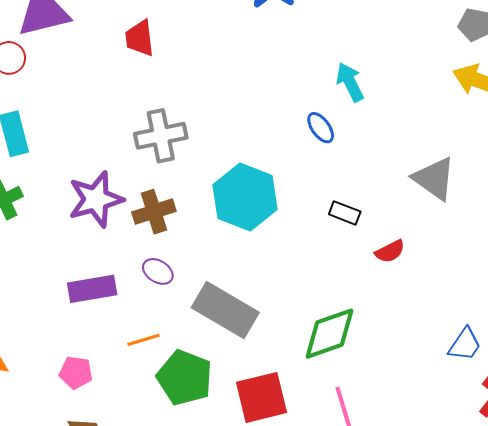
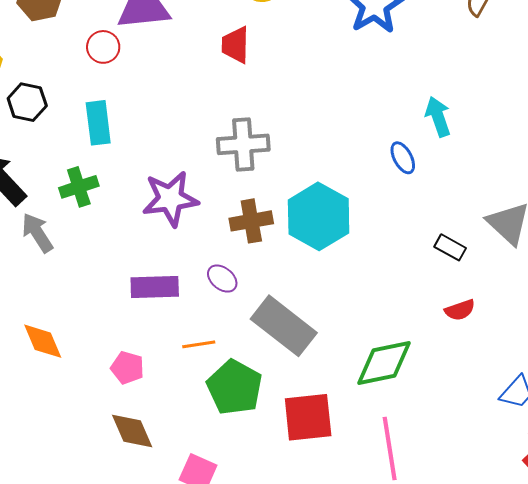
brown cross: (154, 212) -> (251, 221), moved
black rectangle: (345, 213) -> (450, 247), moved
red semicircle: (390, 251) -> (460, 310), moved

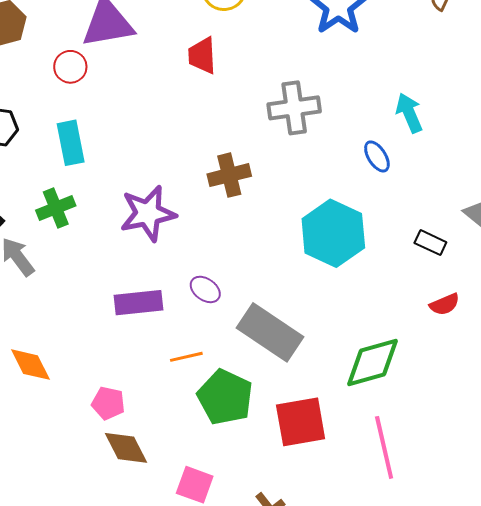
gray cross: (243, 144) -> (294, 108), moved
cyan hexagon: (319, 216) -> (333, 233), moved
brown cross: (251, 221) -> (229, 175), moved
pink pentagon: (127, 368) -> (108, 403), moved

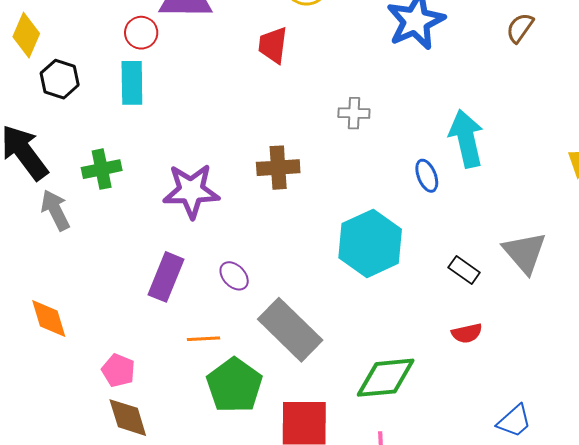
gray cross: (294, 108) -> (354, 113), size x0.6
cyan arrow: (409, 113) -> (466, 139), size x1.4
cyan rectangle: (71, 143) -> (132, 83), moved
purple rectangle: (138, 303) -> (166, 277), turned -72

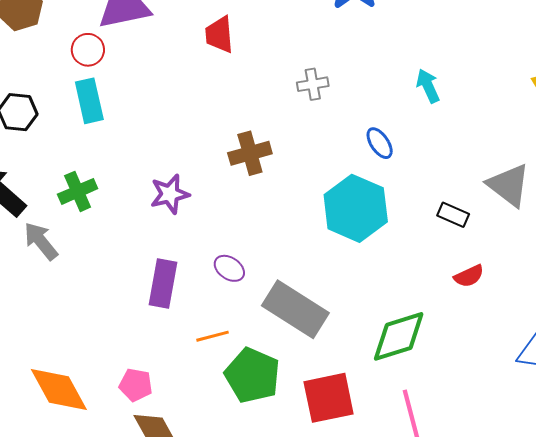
cyan arrow: (466, 139) -> (428, 86), size x0.6
blue ellipse: (427, 176) -> (380, 143), moved
purple star: (191, 191) -> (170, 194), size x0.7
orange diamond: (49, 318) -> (59, 390), moved, size x1.4

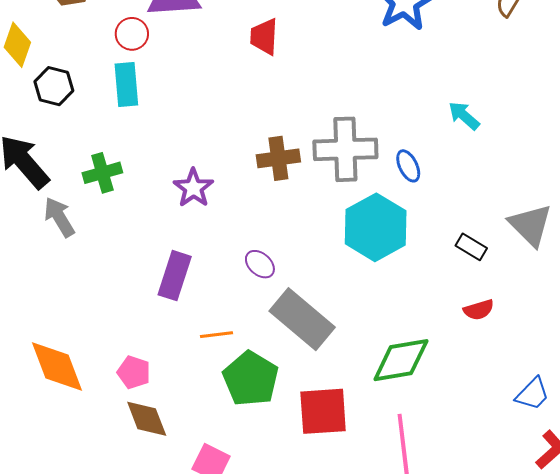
gray cross: (313, 84) -> (345, 149), moved, size x2.0
cyan arrow: (428, 86) -> (464, 116), turned -32
purple star: (170, 194) -> (193, 188), turned -30
purple ellipse: (229, 268) -> (260, 264), moved

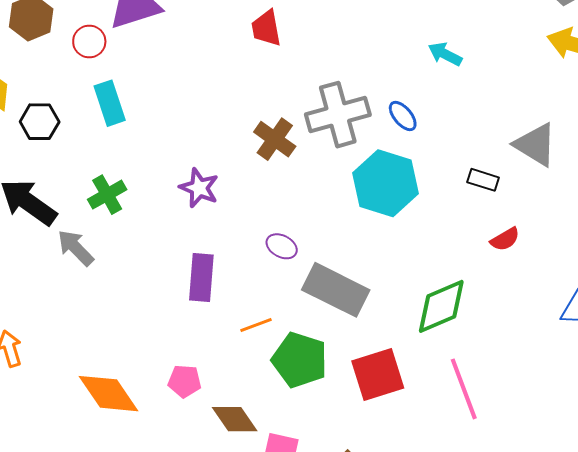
red circle: (132, 34) -> (89, 41), moved
red trapezoid: (264, 37) -> (266, 28), moved
brown cross: (278, 158) -> (275, 139), turned -33
brown diamond: (147, 419) -> (235, 419), moved

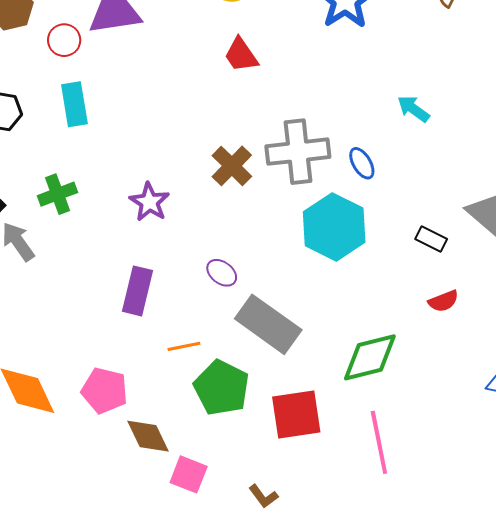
red trapezoid: (266, 28) -> (241, 55), turned -33
pink pentagon: (185, 381) -> (104, 391), size x1.4

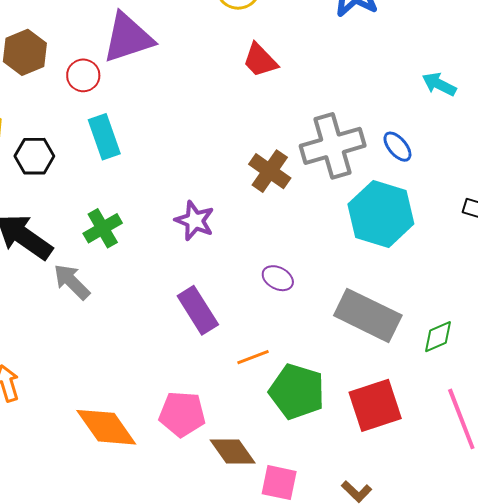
purple rectangle: (138, 291) -> (198, 310), turned -36
gray rectangle: (268, 324) -> (368, 315), moved
green diamond: (370, 357) -> (438, 337), size x0.6

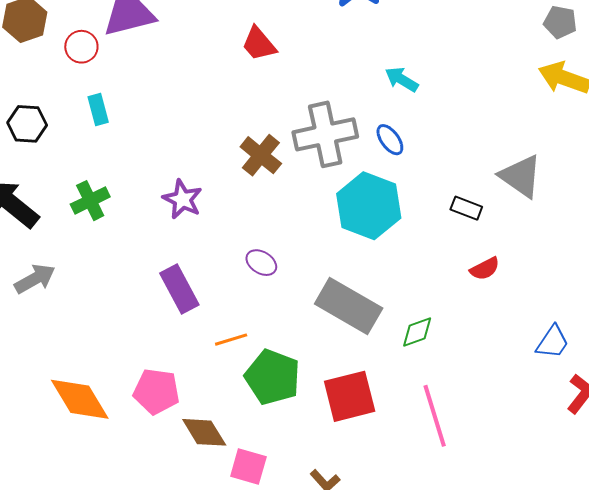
cyan arrow: (439, 84) -> (402, 79), moved
cyan rectangle: (104, 137) -> (98, 109), size x0.7
gray arrow: (72, 282) -> (35, 279), moved, turned 102

